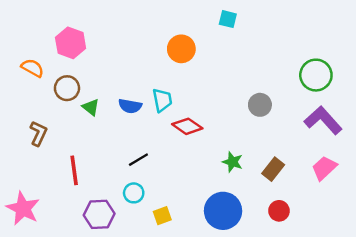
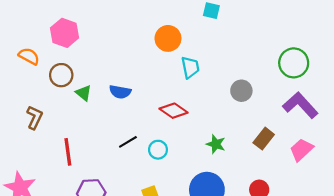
cyan trapezoid: (162, 100) -> (190, 67), moved
brown rectangle: (273, 169) -> (264, 139), moved
cyan circle: (134, 193) -> (158, 150), moved

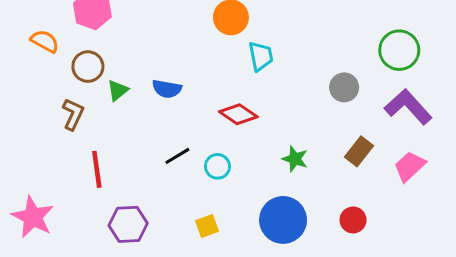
gray circle: (241, 91) -> (344, 87), moved
green triangle: (83, 93) -> (118, 90), turned 42
brown L-shape: (35, 117) -> (73, 114), moved

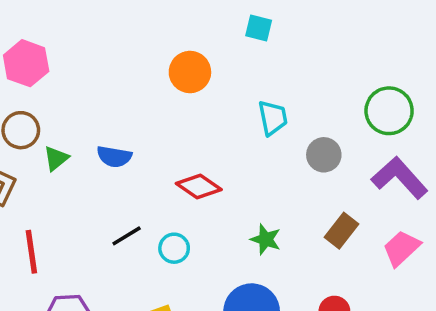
cyan trapezoid: (261, 56) -> (273, 118), moved

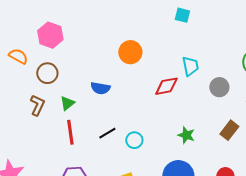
orange circle: (190, 72) -> (130, 52), moved
green triangle: (56, 158) -> (67, 103), moved
red diamond: (199, 187) -> (166, 86), moved, turned -45
red line: (31, 252) -> (70, 132), moved

